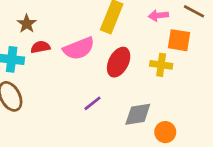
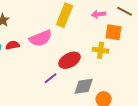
red semicircle: (40, 47) -> (13, 45), moved
red ellipse: (119, 62) -> (70, 60), moved, turned 35

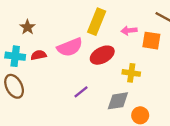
pink arrow: (99, 14) -> (129, 31), moved
yellow cross: (101, 50) -> (131, 73), moved
red ellipse: (70, 60) -> (102, 55), moved

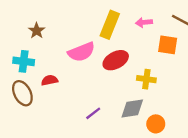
pink arrow: (129, 31) -> (144, 22), moved
red semicircle: (39, 55) -> (50, 80), moved
purple line: (81, 92) -> (93, 113), moved

